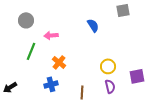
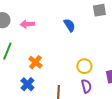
pink arrow: (51, 35) -> (27, 24), moved
blue cross: (51, 84) -> (27, 84), turned -32

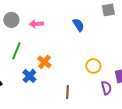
blue cross: (27, 84) -> (29, 76), moved
purple semicircle: (86, 86) -> (106, 88), moved

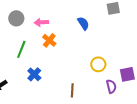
orange cross: (44, 62) -> (49, 40), moved

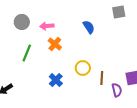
yellow circle: (98, 64) -> (83, 68), moved
blue cross: (34, 74) -> (56, 80), moved
brown line: (72, 90) -> (102, 78), moved

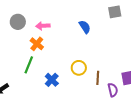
orange cross: (55, 44) -> (37, 44), moved
green line: (27, 53) -> (29, 65), moved

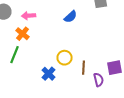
blue semicircle: (85, 27) -> (70, 17), turned 80
blue cross: (52, 80) -> (48, 74), moved

